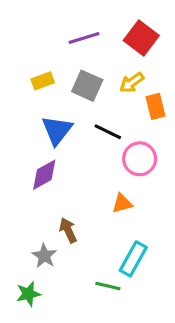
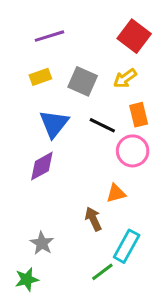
purple line: (84, 38) -> (49, 36), moved
orange rectangle: (156, 106) -> (139, 115), moved
brown arrow: (68, 230) -> (93, 219), moved
green line: (108, 286) -> (102, 272), turned -50

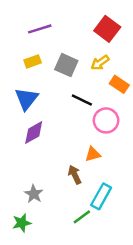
orange rectangle: (139, 115) -> (119, 84), moved, turned -42
blue triangle: (54, 124) -> (27, 99), moved

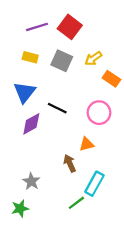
red square: (107, 29) -> (70, 27), moved
yellow rectangle: (33, 61) -> (30, 57), turned 35
black line: (82, 100) -> (57, 108), moved

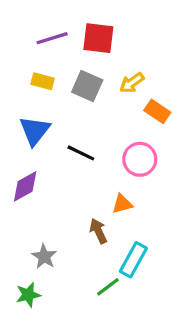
red square: (70, 27) -> (98, 38), turned -30
purple diamond: (31, 124) -> (25, 186), moved

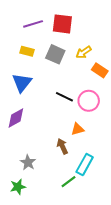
black line: (81, 153) -> (64, 97), moved

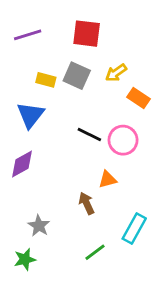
purple line: (33, 24) -> (28, 35), moved
yellow rectangle: (27, 51) -> (46, 80), moved
cyan rectangle: (85, 164) -> (134, 229), moved

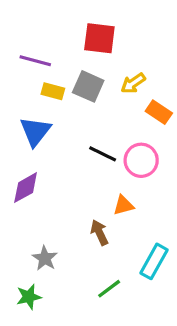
purple line: (28, 35) -> (35, 61), moved, turned 32

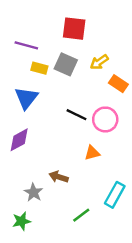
brown arrow: (99, 233) -> (59, 177), moved, turned -48

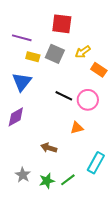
gray star: (33, 192) -> (23, 175), moved
green star: (22, 221) -> (47, 181), moved

